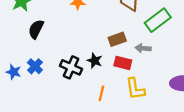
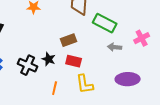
green rectangle: (158, 20) -> (105, 23), turned 65
gray arrow: (143, 48) -> (115, 47), moved

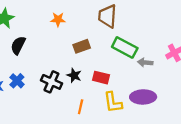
green rectangle: (105, 23) -> (125, 47), moved
brown rectangle: (69, 40) -> (82, 46), moved
purple ellipse: (128, 79) -> (143, 97), moved

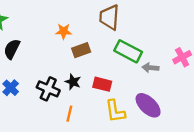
orange star: (58, 19) -> (63, 31), moved
purple ellipse: (143, 97) -> (148, 105), turned 45
orange line: (81, 107) -> (69, 114), moved

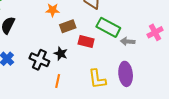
red rectangle: (102, 84) -> (86, 41), moved
purple ellipse: (148, 105) -> (126, 74), turned 40

